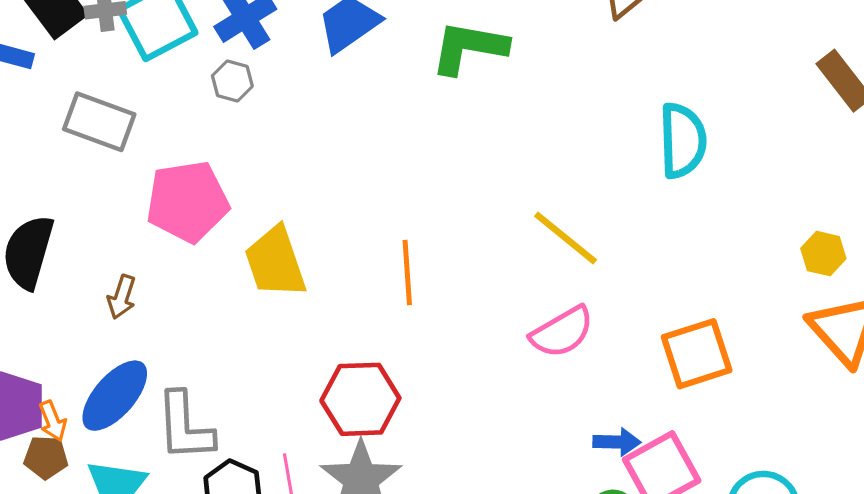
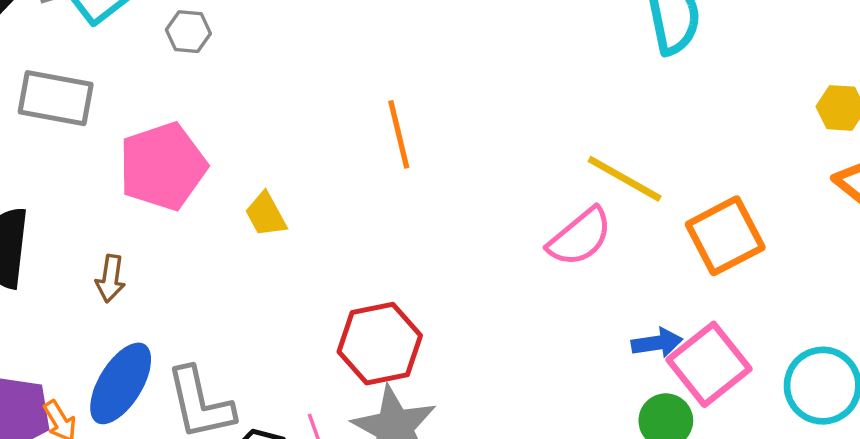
yellow line: (566, 238) -> (625, 179), moved
yellow trapezoid: (275, 262) -> (266, 215), size x0.6
orange line: (407, 273) -> (399, 134), moved

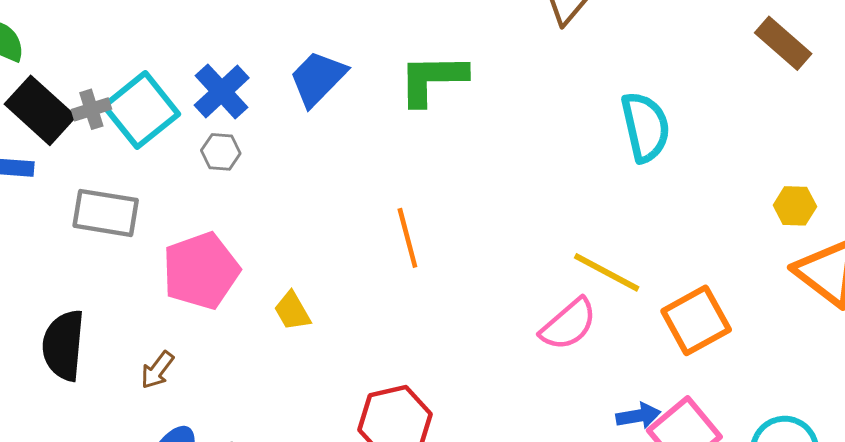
brown arrow: (110, 278) -> (157, 370), turned 30

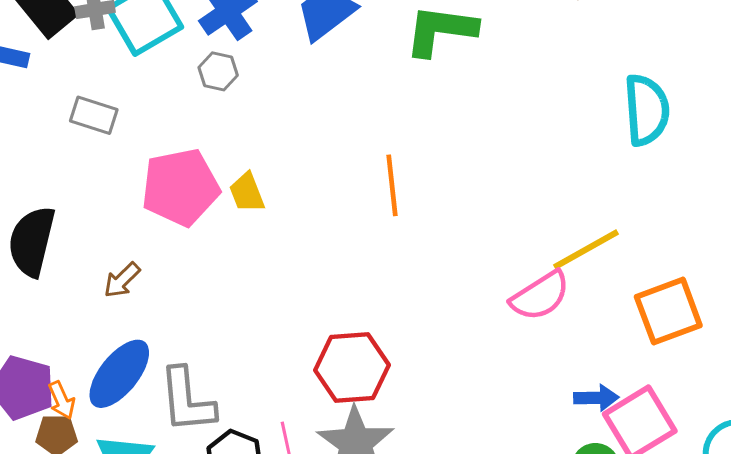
gray rectangle: (106, 213) -> (94, 115), size x0.7
yellow line: (607, 272) -> (586, 250), turned -66
yellow trapezoid: (292, 311) -> (247, 193), moved

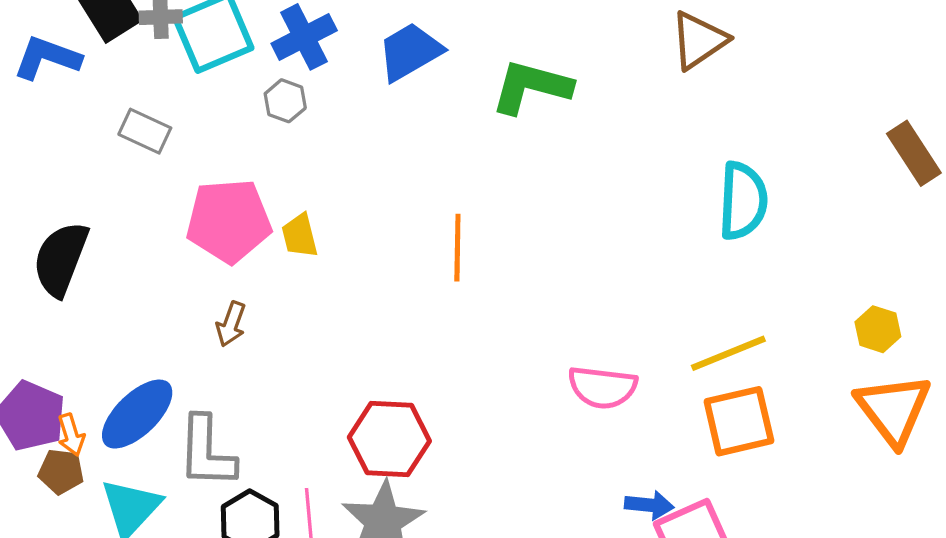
yellow line: (586, 250) -> (728, 353), moved
brown arrow: (122, 280) -> (231, 324), moved, turned -33
pink semicircle: (540, 296) -> (602, 387), turned 32

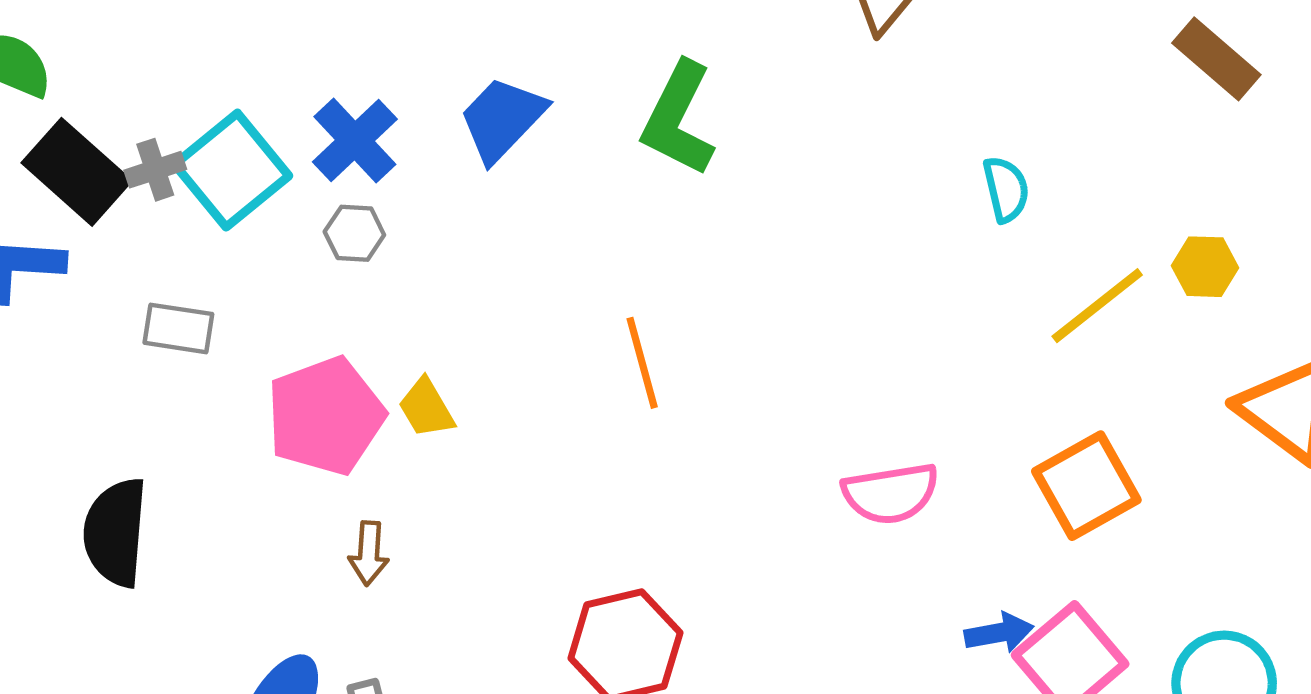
green L-shape: (531, 87) -> (678, 119), turned -62
cyan semicircle: (743, 201) -> (1006, 189), size x0.6
yellow hexagon: (878, 329) -> (1205, 267), moved
yellow line: (728, 353) -> (1097, 306), moved

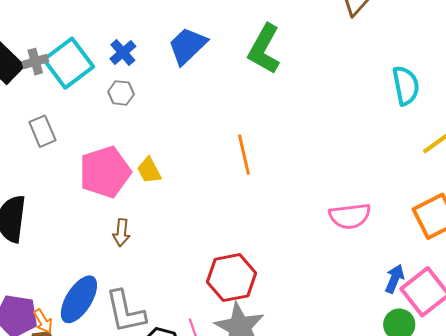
blue cross: (355, 141) -> (123, 53), size x0.7
cyan semicircle: (1006, 189) -> (406, 86), size x1.4
gray rectangle: (178, 328) -> (42, 131), turned 56
blue arrow: (999, 633) -> (395, 279), turned -60

